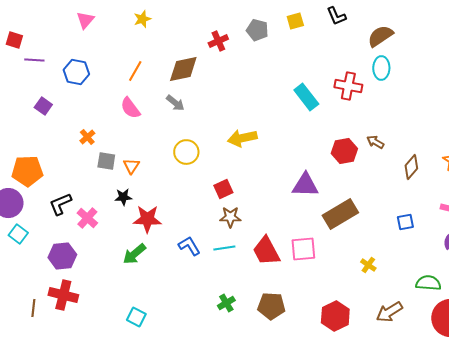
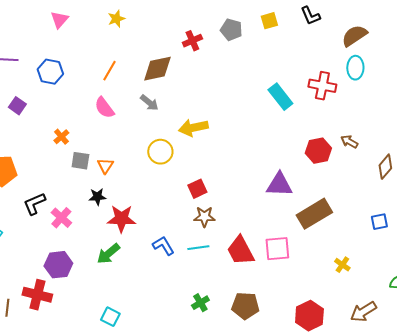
yellow arrow: (242, 138) -> (193, 128), moved
purple hexagon: (62, 256) -> (58, 265), moved

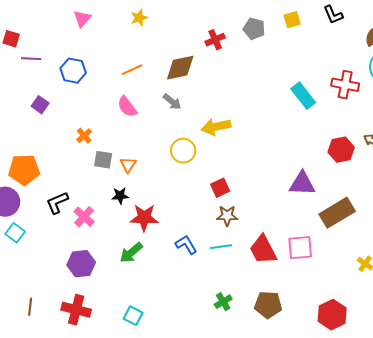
orange line: (109, 71) -> (132, 70), turned 35
red cross: (37, 295) -> (76, 310), moved

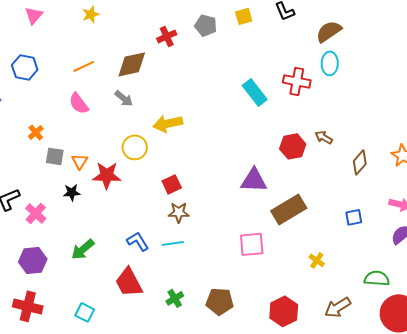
red star: (144, 218) -> (107, 175), moved
red trapezoid: (263, 250) -> (129, 282), moved

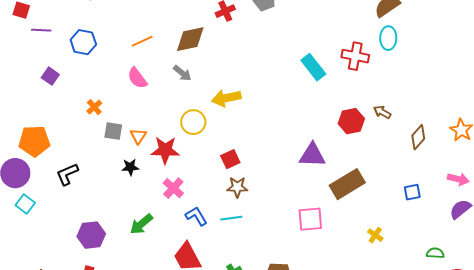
pink cross: (36, 213) -> (173, 188), moved
green semicircle: (377, 278) -> (435, 253), size x0.7

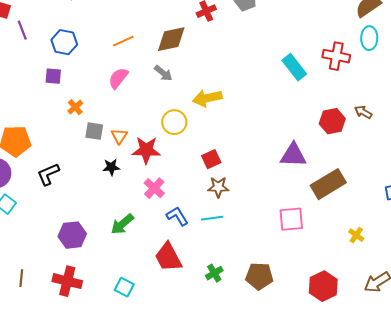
purple line: (41, 30) -> (22, 30), turned 66
purple square: (50, 76) -> (53, 76), moved, turned -30
pink semicircle: (137, 78) -> (118, 78), turned 75

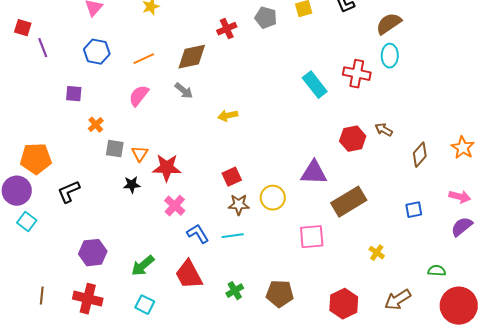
blue hexagon: (64, 42) -> (97, 52), moved
yellow arrow: (207, 98) -> (228, 116), size x0.7
yellow circle: (174, 122) -> (273, 198), moved
green arrow: (122, 224) -> (143, 266), moved

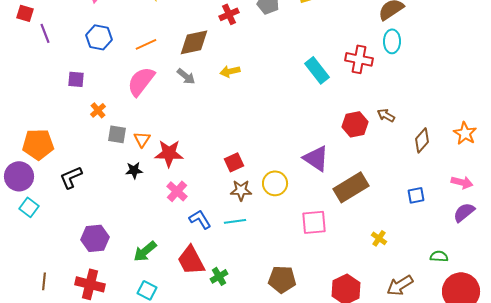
pink semicircle: (139, 96) -> (141, 81), size x1.4
yellow arrow: (228, 116) -> (230, 71), moved
purple triangle: (314, 173) -> (316, 158), turned 32
green cross: (235, 291) -> (219, 276), moved

